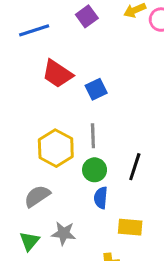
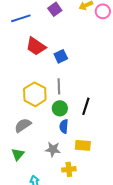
gray star: (64, 233) -> (53, 149), moved

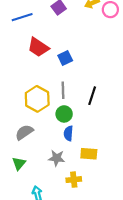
black line: (86, 106) -> (92, 96), moved

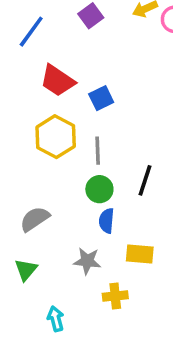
blue line: (22, 17) -> (31, 32), turned -36
black line: (92, 96) -> (145, 180), moved
yellow hexagon: (37, 99) -> (56, 137), moved

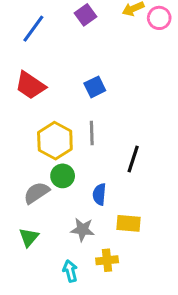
red trapezoid: (57, 81) -> (30, 85), moved
yellow hexagon: (56, 137) -> (55, 141), moved
green circle: (99, 189) -> (63, 176), moved
cyan arrow: (56, 319) -> (70, 271), moved

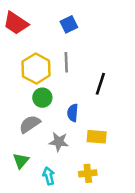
gray semicircle: (36, 193) -> (30, 124), moved
green triangle: (29, 237) -> (21, 161), moved
yellow cross: (107, 260) -> (88, 173), moved

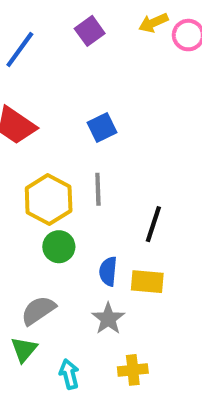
gray semicircle: (30, 124) -> (38, 310), moved
yellow rectangle: (97, 137) -> (147, 282), moved
gray star: (59, 142) -> (108, 319), moved, turned 30

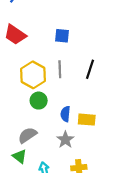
blue square: (102, 128) -> (62, 36), turned 32
black line: (153, 224) -> (90, 69), moved
green triangle: (24, 349) -> (20, 156), turned -32

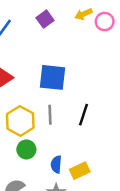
blue square: (62, 36) -> (52, 77), size x1.6
yellow rectangle: (87, 120) -> (80, 171), turned -30

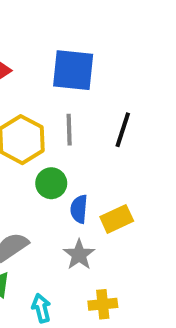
green circle: (26, 149) -> (51, 183), moved

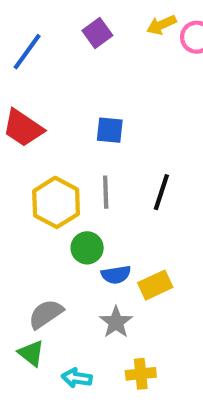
blue square: (73, 70) -> (110, 130), size x0.6
blue semicircle: (79, 209) -> (116, 275), turned -104
cyan arrow: (41, 308) -> (77, 378), turned -68

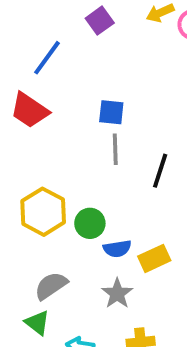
blue line: (27, 52) -> (47, 58), moved
gray line: (106, 192) -> (115, 149), moved
yellow hexagon: (56, 202) -> (43, 212), moved

